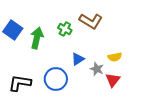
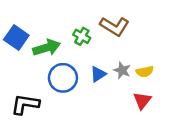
green arrow: (37, 38) -> (47, 48), turned 60
gray star: (97, 69) -> (122, 70), moved
blue circle: (56, 79) -> (63, 78), moved

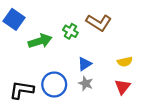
blue square: (16, 38) -> (14, 19), moved
gray star: (122, 70) -> (86, 83), moved
blue circle: (63, 78) -> (54, 84), moved

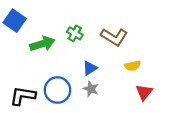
brown L-shape: (99, 23) -> (114, 37), moved
red triangle: (123, 87) -> (144, 92), moved

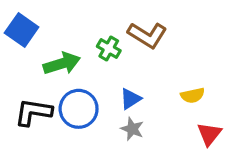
brown L-shape: (114, 37) -> (147, 35), moved
blue circle: (57, 90) -> (79, 109), moved
black L-shape: (23, 96) -> (33, 112), moved

